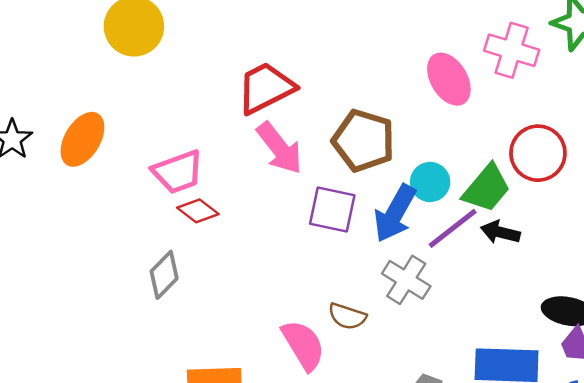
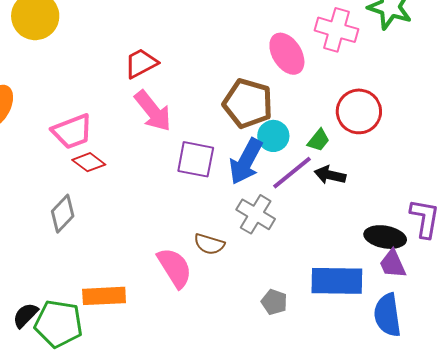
red trapezoid: (266, 88) -> (141, 63), size x0.7
brown pentagon: (364, 141) -> (248, 103), moved
green trapezoid: (487, 188) -> (318, 140), size x0.6

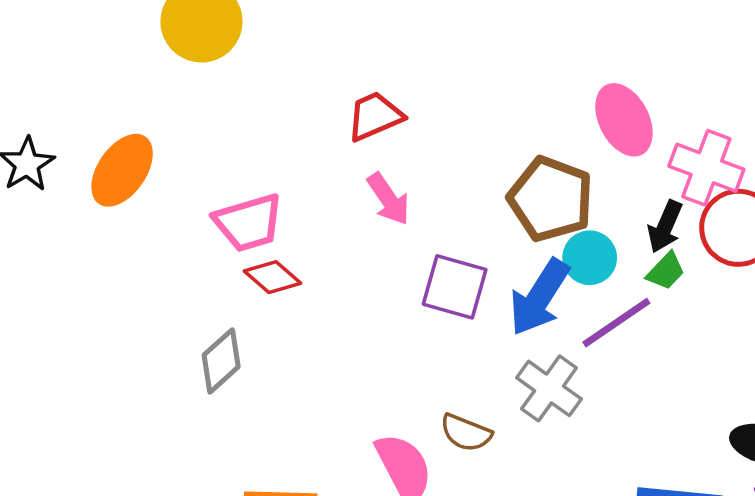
pink cross: (336, 30) -> (706, 168), moved
pink arrow: (153, 111) -> (388, 199), size x0.7
black arrow: (330, 175) -> (665, 227), moved, turned -84

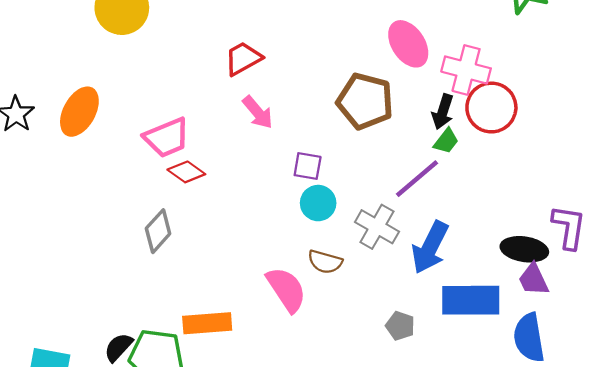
cyan circle: (590, 258) -> (318, 203), moved
purple square: (455, 287) -> (308, 166), size x0.7
blue arrow: (539, 297) -> (430, 247), moved

